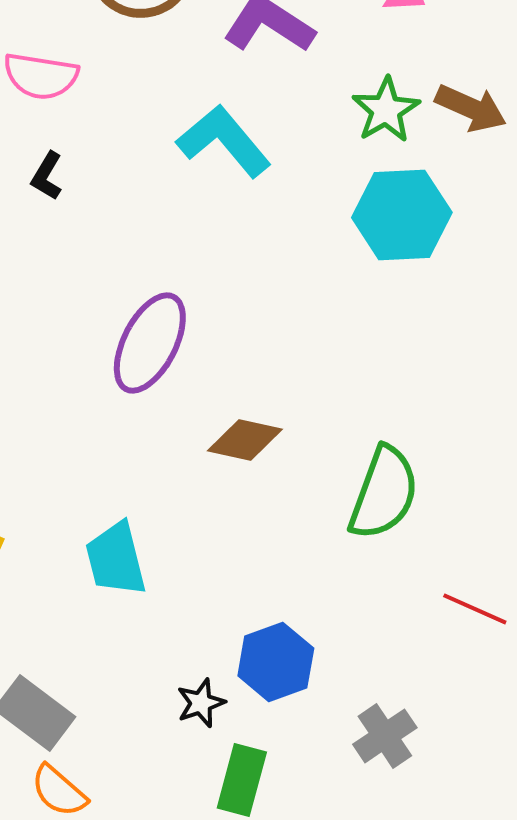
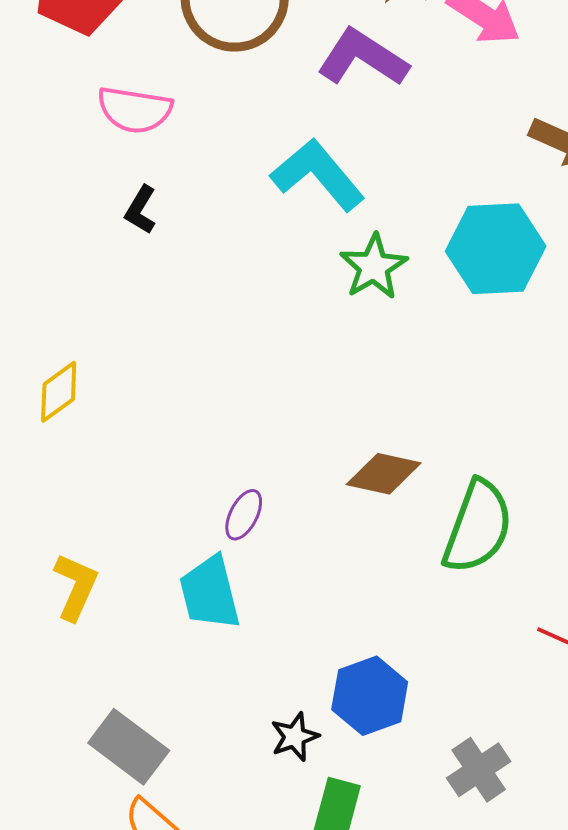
green star: (386, 110) -> (374, 267), moved
purple ellipse: (150, 343) -> (244, 515), moved, size x0.5
brown diamond: (245, 440) -> (384, 474), moved

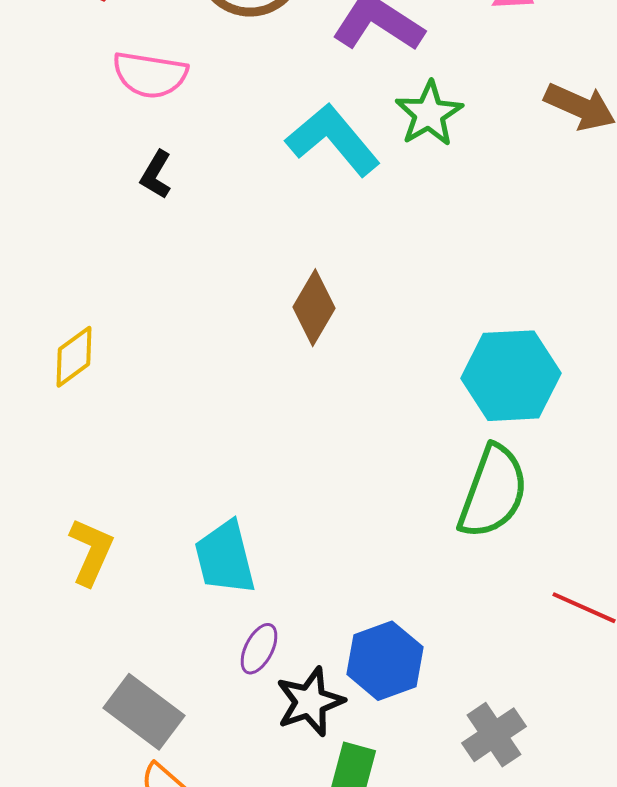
cyan hexagon: (496, 249) -> (511, 376), moved
green star: (374, 267) -> (429, 114), moved
brown diamond: (384, 474) -> (314, 308), moved, turned -72
purple ellipse: (244, 515) -> (259, 649), moved
black star: (295, 737) -> (310, 702), size x1.4

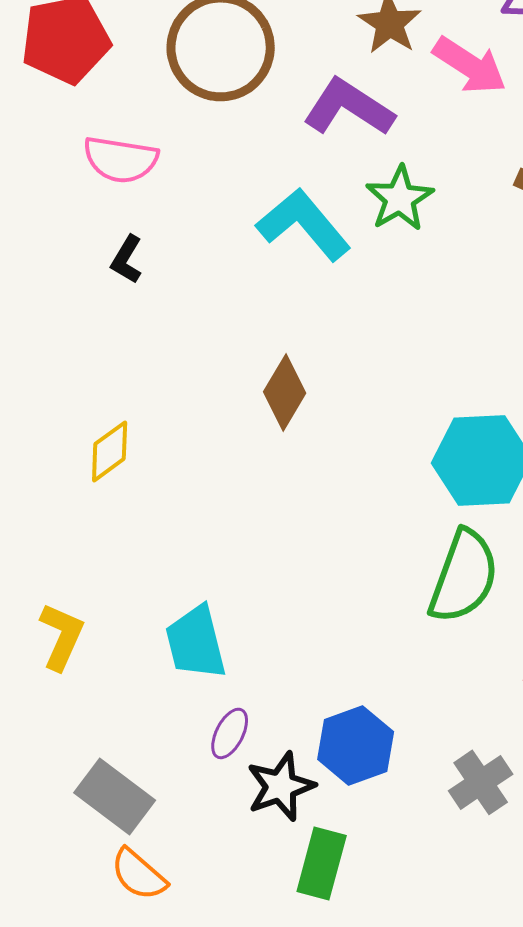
yellow diamond: (74, 357) -> (110, 451), moved
gray cross: (494, 735) -> (481, 782), moved

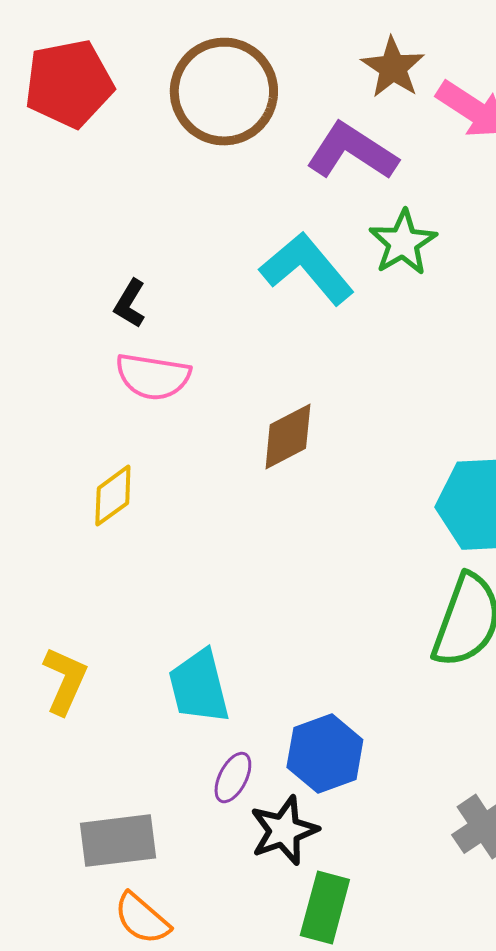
pink semicircle: (121, 159) -> (153, 377), moved
brown diamond: (285, 392) -> (288, 437), turned 32
blue hexagon: (356, 745) -> (325, 754), moved
gray rectangle: (115, 796) -> (118, 841), turned -44

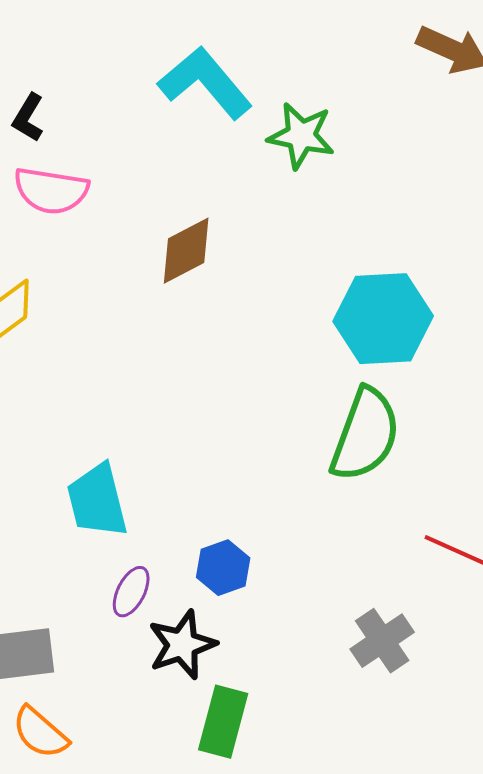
green star: (403, 243) -> (301, 136), moved, turned -30
blue hexagon: (325, 754) -> (223, 568), size x0.7

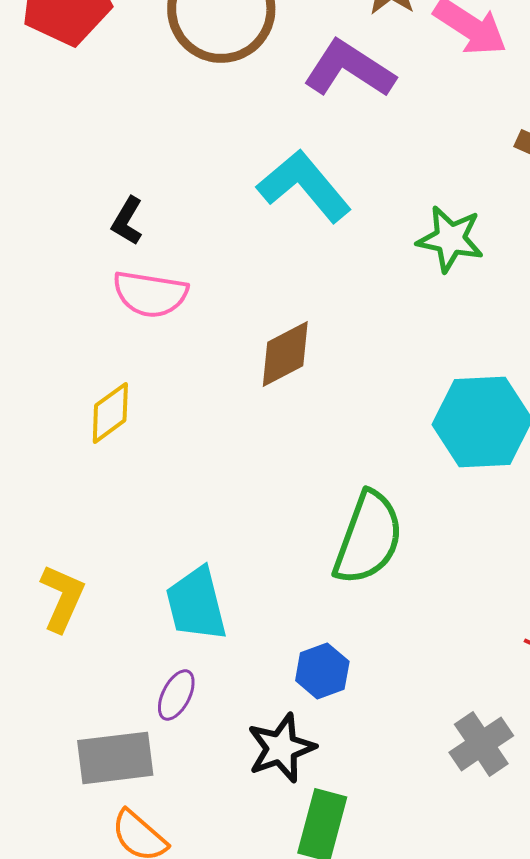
green star: (301, 136) -> (450, 239), moved
green semicircle: (365, 435) -> (368, 538), moved
purple ellipse: (131, 592) -> (176, 695), moved

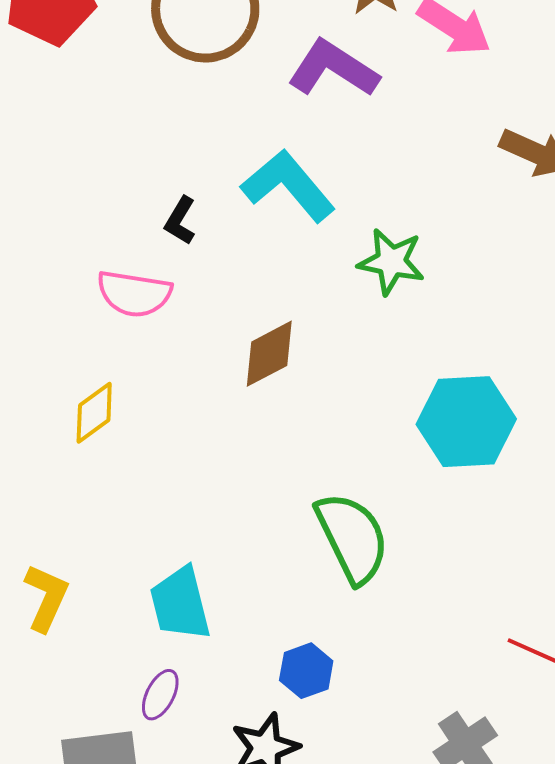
black L-shape: (127, 221) -> (180, 221), moved
green star: (450, 239) -> (391, 262), moved
green semicircle: (368, 538) -> (352, 538), turned -46

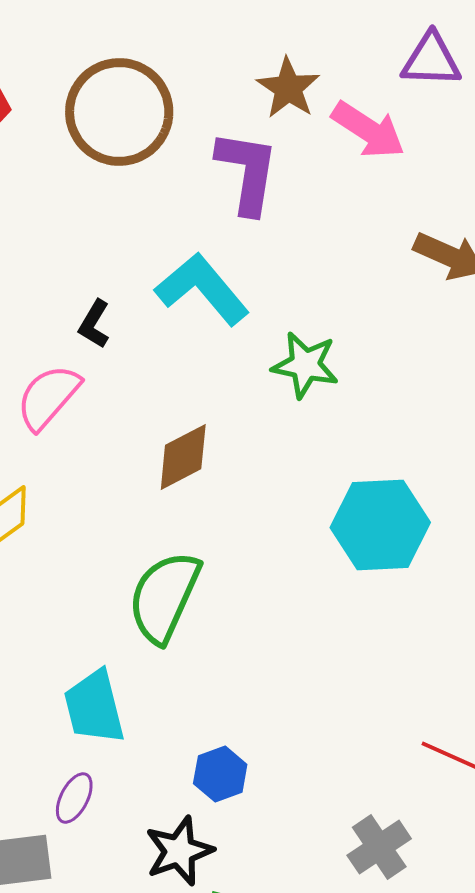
purple L-shape: (333, 69) -> (247, 172), turned 66
pink semicircle: (134, 294) -> (48, 397), turned 122
green semicircle: (352, 538) -> (164, 597), moved, turned -130

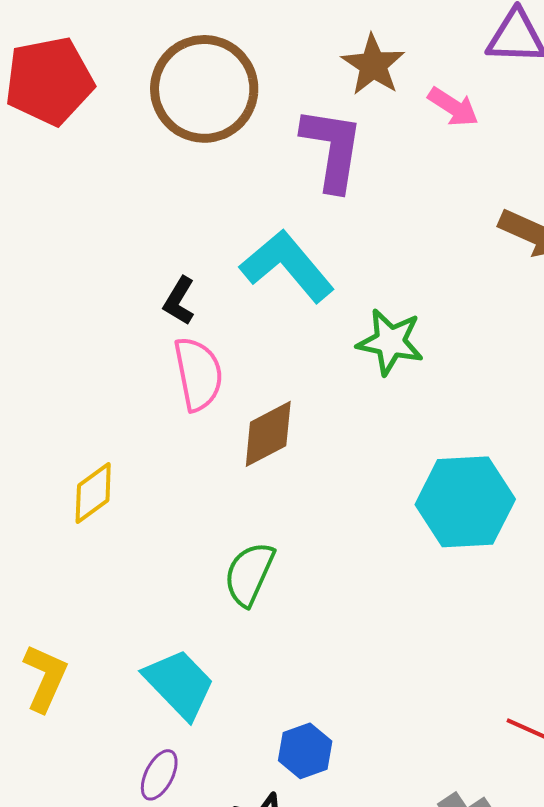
pink arrow: (368, 130) -> (453, 107), size x0.7
pink semicircle: (48, 397) -> (198, 374), moved, turned 128
green semicircle: (164, 597) -> (249, 574), size x0.7
cyan trapezoid: (94, 707) -> (179, 684), turned 150

